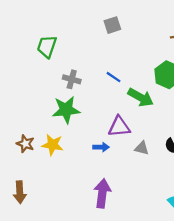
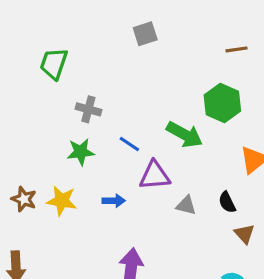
blue line: (114, 77) -> (129, 144), moved
green star: (66, 110) -> (81, 152), size x0.7
blue arrow: (101, 147) -> (114, 201), moved

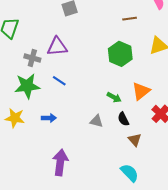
green arrow: (185, 135) -> (114, 97), moved, size x0.6
green star: (81, 152) -> (27, 86), size x1.4
purple triangle: (155, 175) -> (57, 47), moved

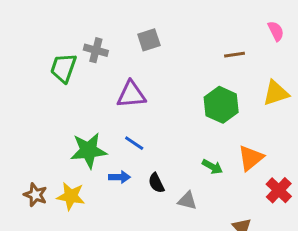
gray cross: (32, 58) -> (96, 50), moved
blue arrow: (49, 118) -> (119, 177), moved
black semicircle: (123, 119) -> (156, 183), moved

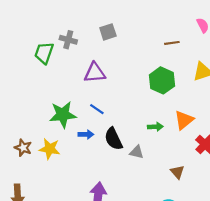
green arrow: (212, 167) -> (155, 127), turned -32
black semicircle: (156, 183) -> (113, 139), size x1.5

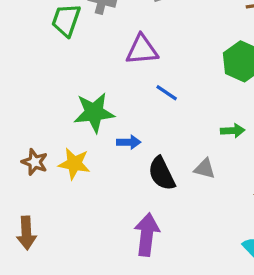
blue line: (97, 109) -> (167, 93), moved
black semicircle: (113, 139) -> (162, 174), moved

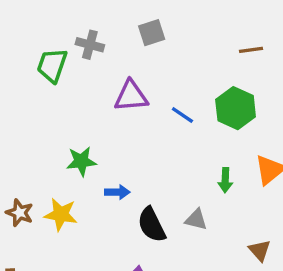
blue line: (167, 93) -> (182, 115), moved
green star: (94, 113) -> (81, 161), size x0.7
green arrow: (233, 131) -> (225, 180), turned 95

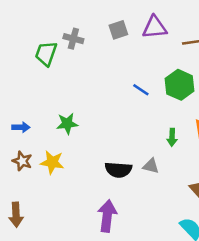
purple triangle: (131, 96) -> (155, 27), moved
blue arrow: (117, 192) -> (21, 127), moved
black semicircle: (152, 225) -> (118, 170), turned -60

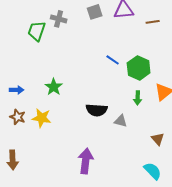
green hexagon: (180, 85) -> (139, 68), moved
green star: (67, 124) -> (54, 87), turned -30
black semicircle: (118, 170) -> (97, 110), moved

